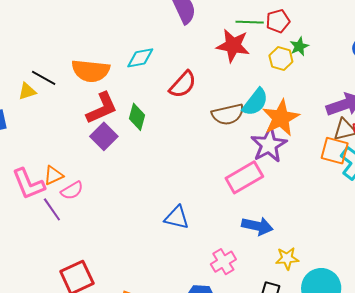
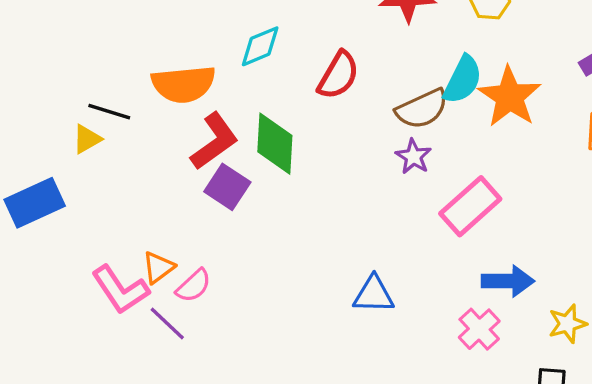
green diamond: (137, 117) -> (275, 144), size x1.4
purple star: (269, 145) -> (413, 157), moved, size x0.6
pink cross: (223, 262) -> (479, 329), moved

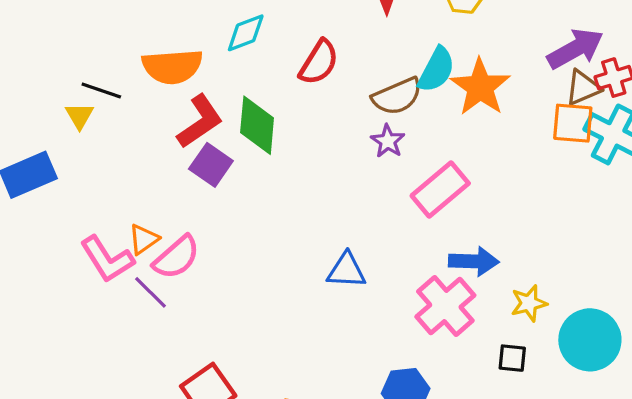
yellow triangle: (87, 139) -> (79, 116), turned -32
pink semicircle: (194, 286) -> (177, 257), size x1.4
pink cross: (479, 329) -> (445, 306), size x1.5

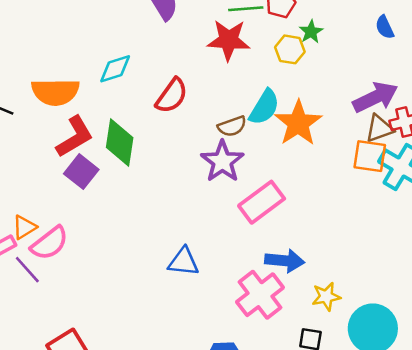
brown semicircle: (397, 96) -> (232, 126), size x0.7
purple star: (388, 141) -> (222, 161), size x1.6

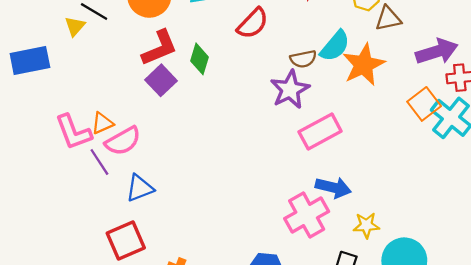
brown triangle: (379, 128) -> (388, 18), moved
green diamond: (120, 142) -> (200, 59), size x0.7
orange square: (370, 156) -> (424, 104), turned 36
blue triangle: (183, 262) -> (140, 188), moved, turned -36

